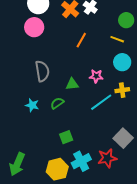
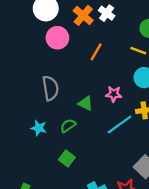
pink circle: (34, 27) -> (57, 38), moved
green triangle: (72, 84) -> (86, 103), turned 32
green square: (66, 137) -> (67, 158), moved, turned -32

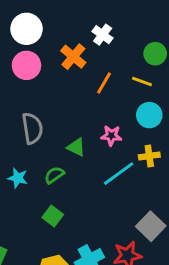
orange cross: (83, 15) -> (73, 57), moved
pink circle: (57, 38) -> (26, 65), moved
orange line: (96, 52) -> (104, 83), moved

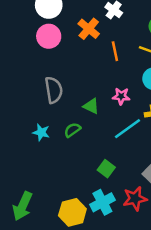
orange line: (104, 83) -> (115, 51), turned -42
green square: (53, 216) -> (106, 169), moved

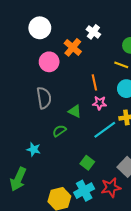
pink circle: (49, 36) -> (49, 62), moved
orange line: (115, 51) -> (94, 82), moved
cyan star: (41, 132) -> (34, 149), moved
green arrow: (22, 206) -> (18, 179), moved

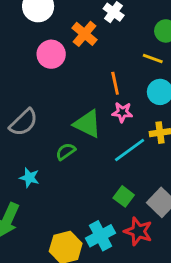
gray semicircle: (44, 98) -> (24, 122), moved, turned 55
green triangle: (75, 111) -> (87, 124), size x1.5
green square: (87, 163) -> (124, 196), moved
red star: (111, 187) -> (138, 231), turned 30

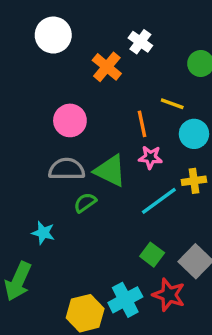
pink circle: (51, 54) -> (70, 120), moved
yellow line: (153, 59) -> (172, 104), moved
gray semicircle: (24, 122) -> (67, 169), moved, turned -136

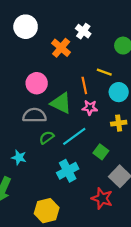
green triangle: (110, 171) -> (61, 103), moved
cyan line: (159, 201) -> (74, 136), moved
green square: (152, 255) -> (101, 152), moved
cyan cross: (125, 300) -> (68, 171), moved

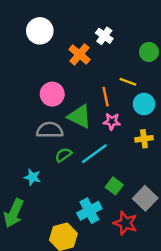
green square: (101, 152) -> (114, 186), moved
cyan cross: (68, 171) -> (89, 211), moved

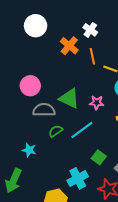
pink circle: (52, 94) -> (30, 86), moved
orange line: (106, 97) -> (92, 56), moved

